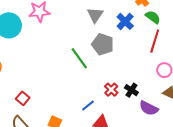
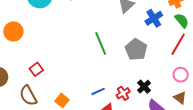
gray pentagon: (103, 44) -> (136, 49), moved
red cross: (111, 90) -> (123, 93), moved

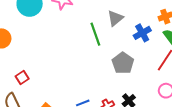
green line: (101, 43) -> (95, 34), moved

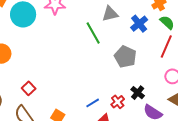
gray triangle: (115, 18) -> (110, 14), turned 36

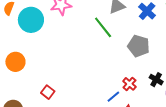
red cross: (118, 102) -> (129, 84), moved

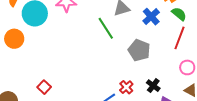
orange circle: (15, 62) -> (14, 39), moved

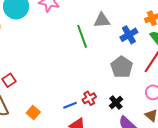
gray pentagon: (139, 50) -> (122, 67), moved

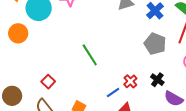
green line: (82, 36) -> (90, 55), moved

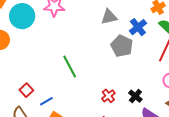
gray pentagon: (155, 44) -> (122, 46), moved
blue line: (113, 92) -> (46, 101), moved

